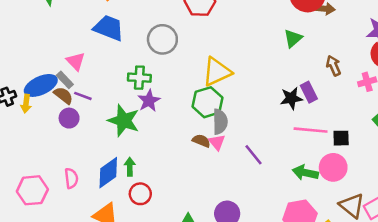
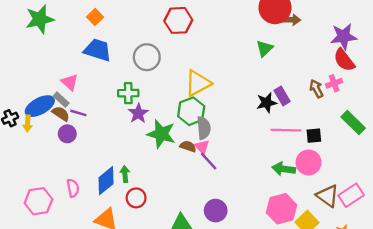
brown arrow: (333, 66) -> (316, 89), moved
green star: (124, 121) -> (161, 134), moved
purple line: (253, 155) -> (209, 161), moved

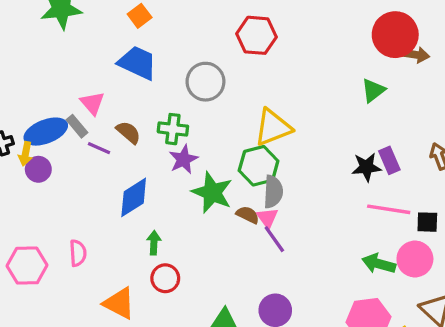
brown semicircle: (61, 114) -> (128, 132), moved
purple circle: (67, 134) -> (38, 169), moved
blue diamond: (106, 181) -> (134, 197), moved

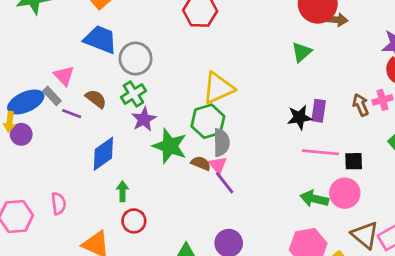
gray circle: (205, 82) -> (136, 59), moved
green cross: (173, 129) -> (133, 94), turned -35
purple rectangle: (389, 160) -> (319, 111), turned 35

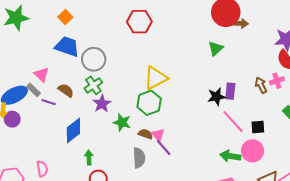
gray semicircle: (221, 143) -> (139, 158), moved
green star: (170, 146) -> (122, 122), size x0.7
pink line: (320, 152) -> (233, 122), turned 45

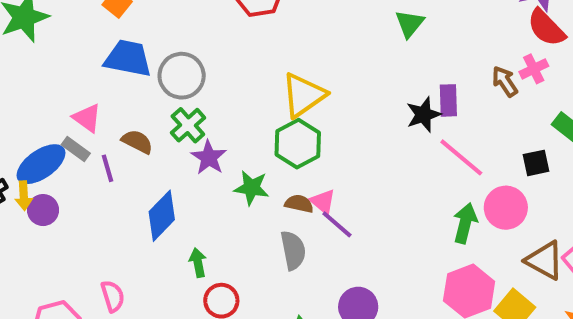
purple line: (49, 102) -> (108, 168), turned 64
black square: (258, 127) -> (536, 163), moved
green arrow: (230, 156) -> (465, 223), turned 102

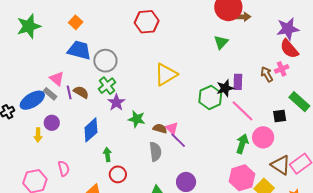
green hexagon: (298, 144) -> (210, 97), moved
purple line: (108, 168) -> (69, 92), moved
yellow arrow: (24, 196) -> (38, 135), moved
purple circle: (43, 210) -> (52, 123), moved

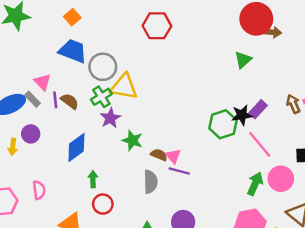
yellow triangle: (166, 74) -> (124, 87), moved, turned 35
purple rectangle: (238, 82) -> (258, 109), turned 35
purple line: (178, 140) -> (179, 171), turned -36

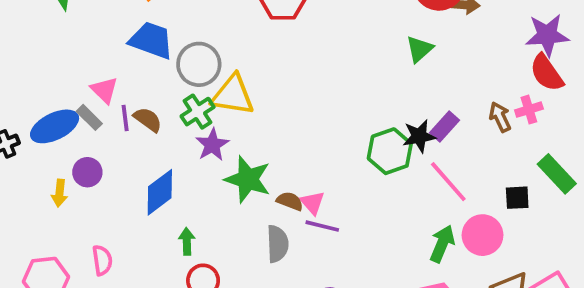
green star: (132, 140) -> (248, 179), size x1.4

